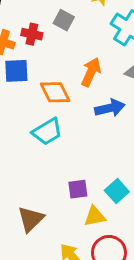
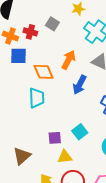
blue arrow: (110, 108) -> (80, 85), turned 126
cyan trapezoid: (47, 132) -> (37, 98), turned -65
cyan square: (117, 191) -> (80, 132), moved

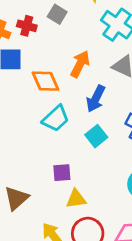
cyan trapezoid: (37, 98) -> (56, 119), moved, turned 50
cyan square: (80, 132) -> (96, 136), moved

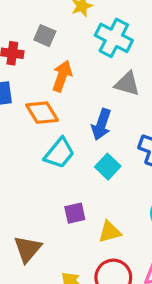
orange arrow: (80, 64) -> (62, 76), moved
yellow triangle: (76, 199) -> (110, 232), moved

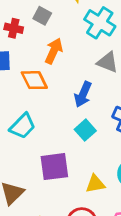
cyan trapezoid: (59, 153) -> (23, 126), moved
purple square: (75, 213) -> (54, 167), size x1.6
yellow triangle: (110, 232) -> (95, 184), moved

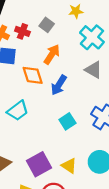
blue arrow: (83, 94) -> (59, 85), moved
purple square: (54, 167) -> (39, 164), moved, turned -30
yellow triangle: (95, 184) -> (69, 166), turned 35

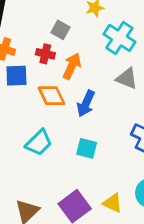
red cross: (22, 31) -> (45, 54), moved
cyan square: (67, 121) -> (87, 148), moved, turned -35

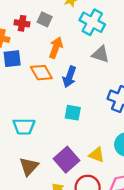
red cross: (45, 54) -> (22, 23), moved
cyan trapezoid: (39, 143) -> (24, 126), moved, turned 50

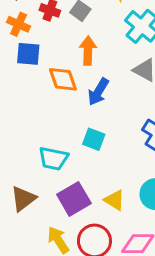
orange arrow: (56, 48) -> (88, 50), turned -30
cyan trapezoid: (24, 126) -> (53, 158), moved

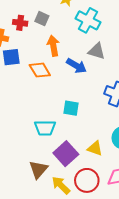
blue arrow: (98, 92) -> (76, 66), moved, turned -78
brown triangle: (23, 199) -> (38, 169), moved

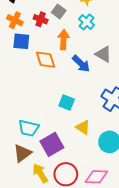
cyan cross: (88, 20) -> (87, 22), moved, size x0.7
red cross: (20, 23) -> (41, 19), moved
cyan trapezoid: (45, 128) -> (29, 128), moved
yellow triangle: (95, 148) -> (83, 127), moved

